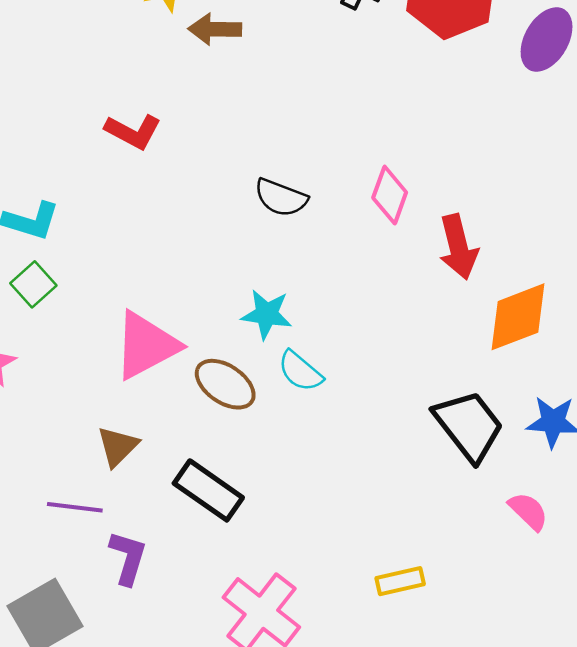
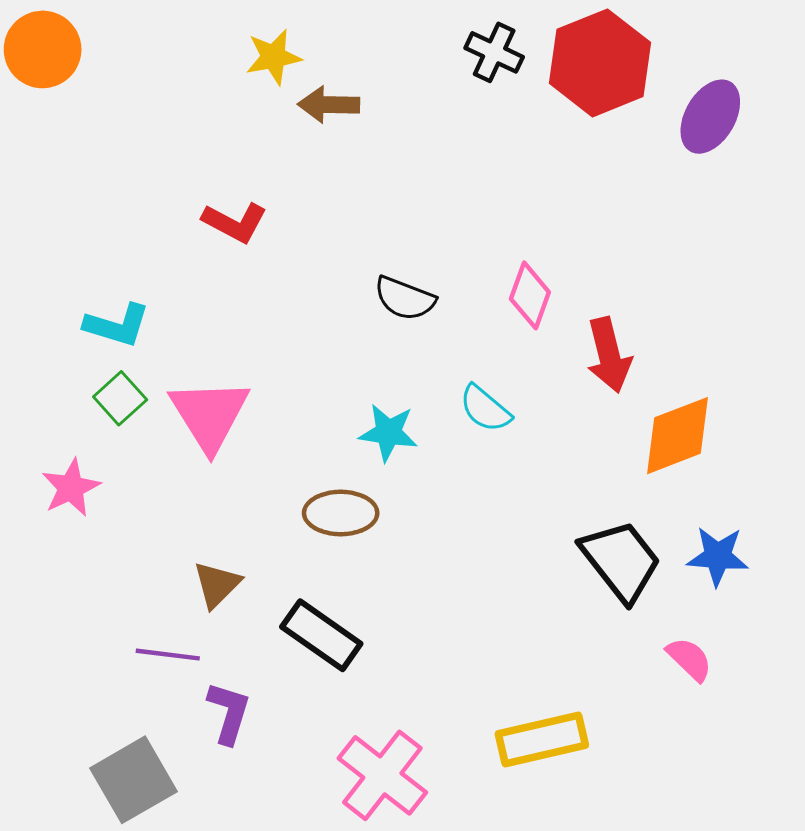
pink triangle: (146, 345) -> (209, 415), moved, turned -34
cyan semicircle: (300, 371) -> (485, 409), moved
brown ellipse: (225, 384) -> (341, 513), turned -34
yellow rectangle: (400, 581) -> (542, 740), size x1.6

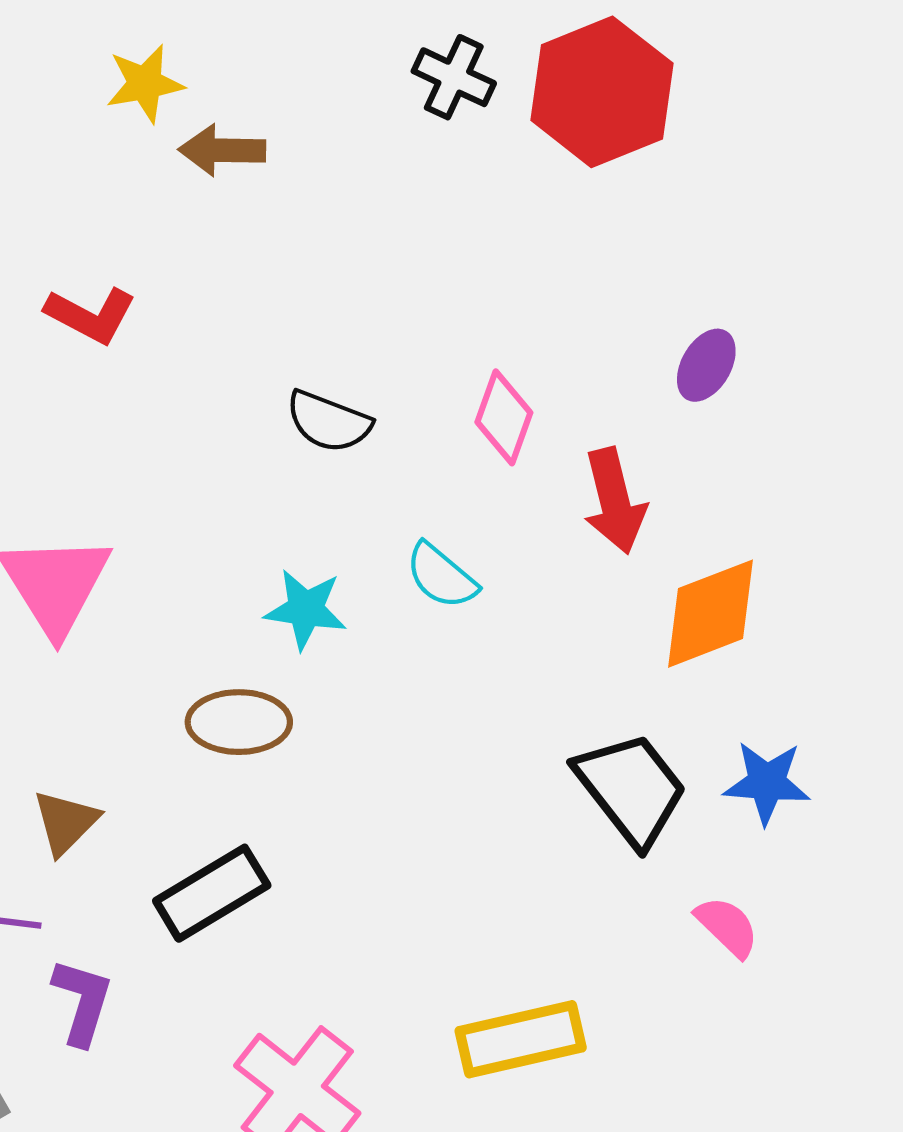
purple ellipse: (710, 117) -> (706, 365), moved, size x0.7
black rectangle: (321, 635) -> (212, 893), turned -66

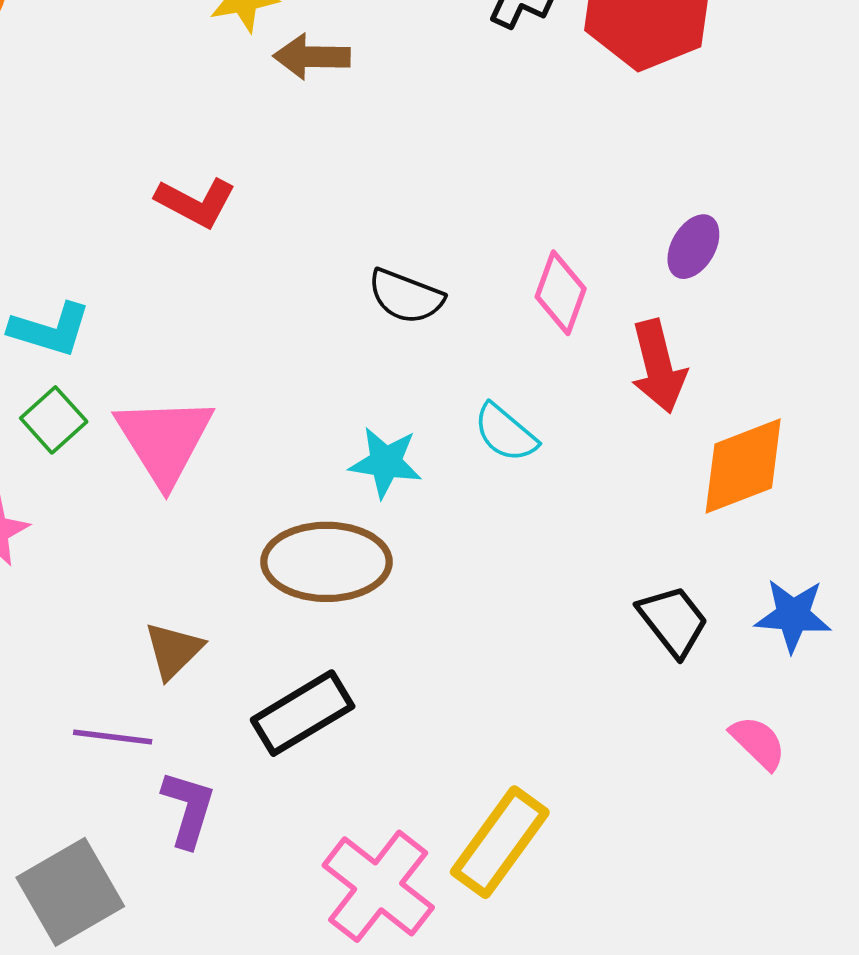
purple ellipse: (706, 365) -> (693, 247), moved
brown ellipse: (239, 722) -> (327, 562), size x1.4
black trapezoid: (631, 789) -> (673, 621), size x0.7
yellow rectangle: (521, 1039) -> (500, 842), moved, turned -41

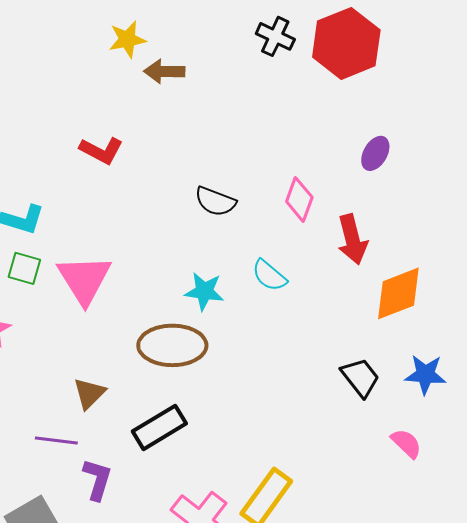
purple ellipse: (693, 247) -> (375, 153), moved
green square: (54, 420) -> (24, 268), turned -32

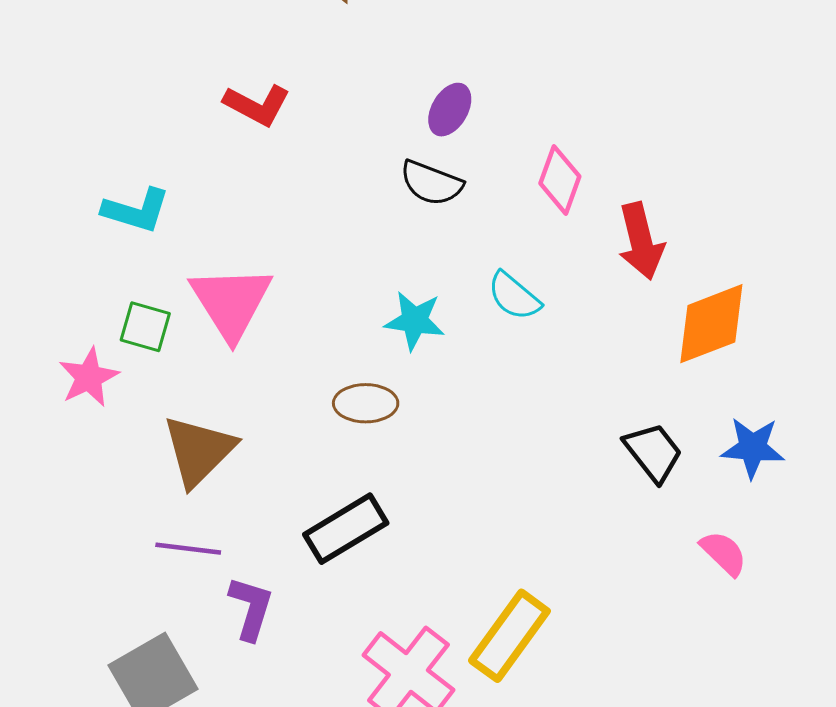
purple ellipse: (375, 153) -> (450, 110), moved
green square: (24, 268) -> (145, 327), moved
brown ellipse: (172, 345) -> (366, 403), size x0.6
brown triangle: (89, 393) -> (199, 451), moved, size x1.5

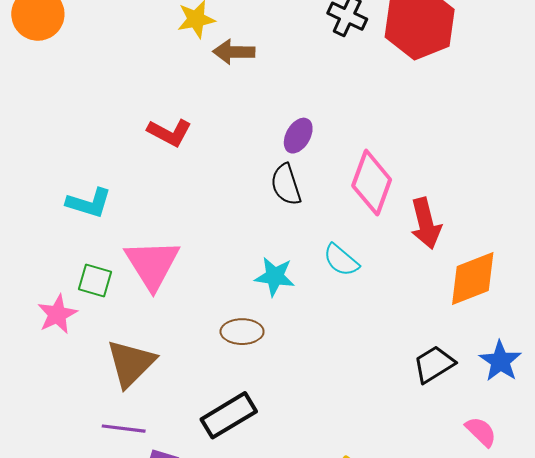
pink diamond: (560, 180) -> (372, 183), size x1.4
black semicircle: (431, 183) -> (286, 185), turned 51
blue star: (753, 448) -> (500, 361), turned 30
black trapezoid: (653, 452) -> (434, 364), turned -84

